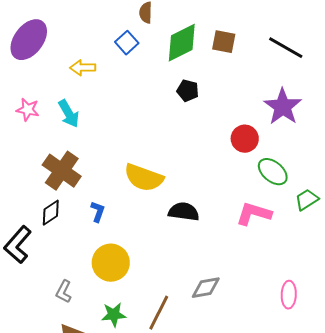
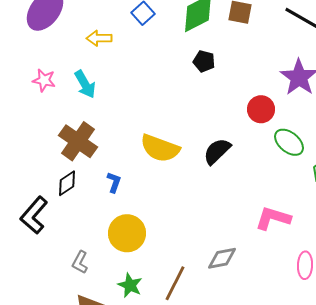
black semicircle: (184, 212) -> (217, 151), moved, turned -52
pink L-shape: (254, 214) -> (273, 218), moved
green star: (114, 315) -> (130, 285), turned 30

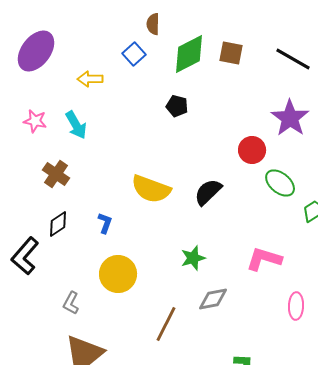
black pentagon: (204, 61) -> (177, 106), moved
brown cross: (78, 141) -> (56, 174), moved, size x0.7
green star: (130, 285) -> (193, 258), moved, turned 30

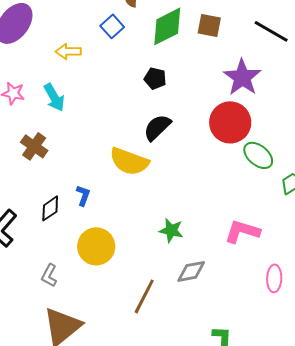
purple star: (290, 118) -> (242, 77), moved
red circle: (252, 150) -> (230, 122), size x1.5
black semicircle: (208, 192) -> (157, 127), moved
black diamond: (58, 224) -> (50, 208), moved
green star: (193, 258) -> (171, 230), turned 30

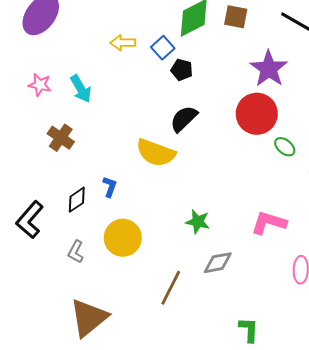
blue square: (112, 26) -> (163, 48), moved
yellow arrow: (68, 51) -> (123, 43), moved
green ellipse: (258, 155) -> (285, 147), size x0.7
gray L-shape: (49, 275) -> (76, 252), moved

